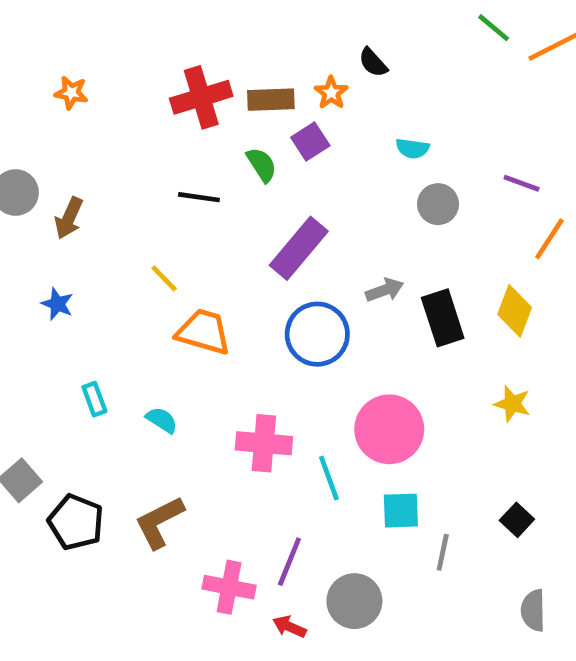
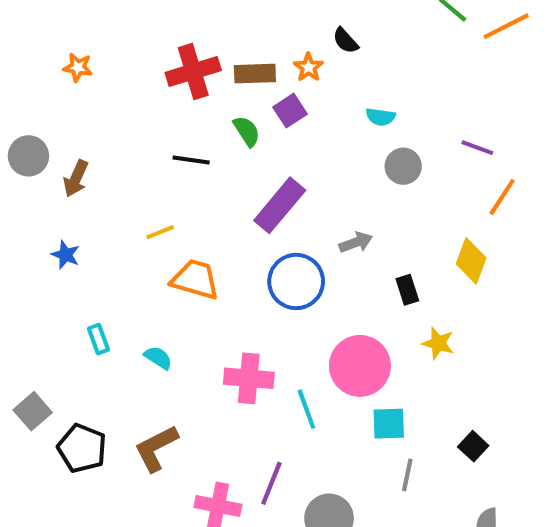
yellow line: (164, 278) -> (160, 232), turned -68
black rectangle: (443, 318) -> (407, 290), moved, size x0.6
yellow star: (512, 404) -> (438, 343), moved
cyan square: (401, 511) -> (389, 424), moved

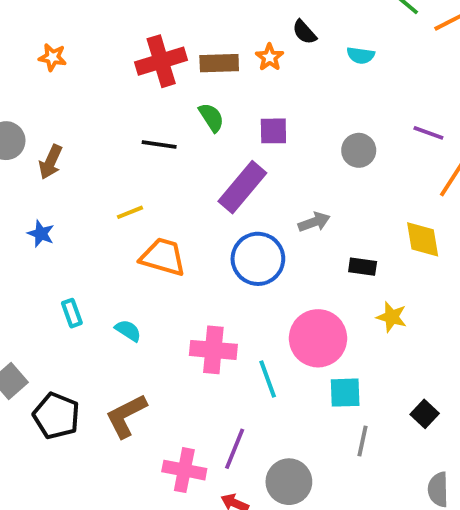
purple square: (290, 111) -> (273, 131), moved, turned 32
cyan semicircle: (381, 117) -> (361, 55), moved
yellow diamond: (471, 261) -> (423, 239), turned -30
black rectangle: (407, 290) -> (363, 267), turned -64

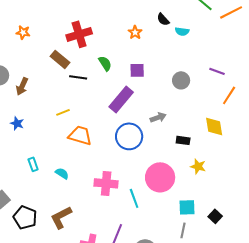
black semicircle: (304, 32) -> (163, 19), moved
brown rectangle: (219, 63) -> (60, 59), moved, turned 42
cyan square: (345, 393) -> (187, 207), moved

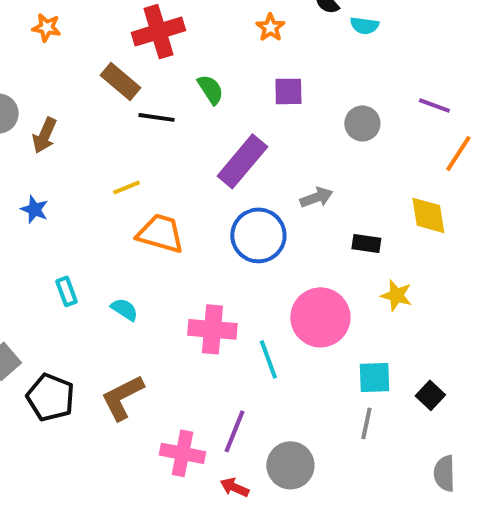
purple square: (137, 70) -> (288, 91), moved

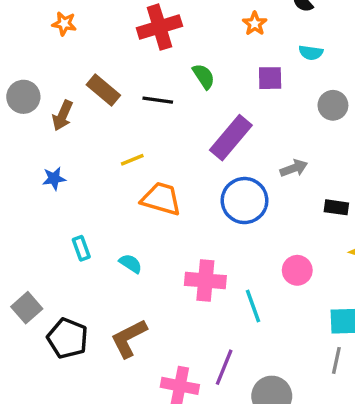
cyan semicircle: (364, 26) -> (311, 53), moved
brown rectangle: (120, 81) -> (103, 90), moved
blue star: (35, 209) -> (54, 178), turned -30
pink circle: (320, 317) -> (297, 270), size x0.6

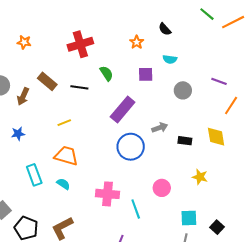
orange trapezoid: (161, 199) -> (66, 156), moved
black rectangle: (336, 207) -> (185, 141), moved
cyan rectangle: (81, 248) -> (34, 175), size x1.5

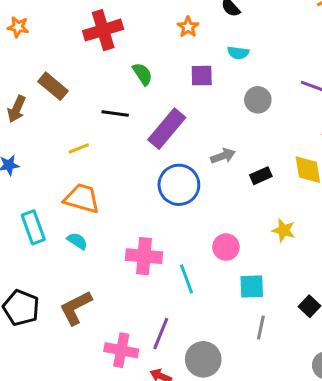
black line: (79, 87) -> (115, 113), moved
black rectangle: (185, 141) -> (261, 176), turned -32
cyan square: (189, 218) -> (252, 287), moved

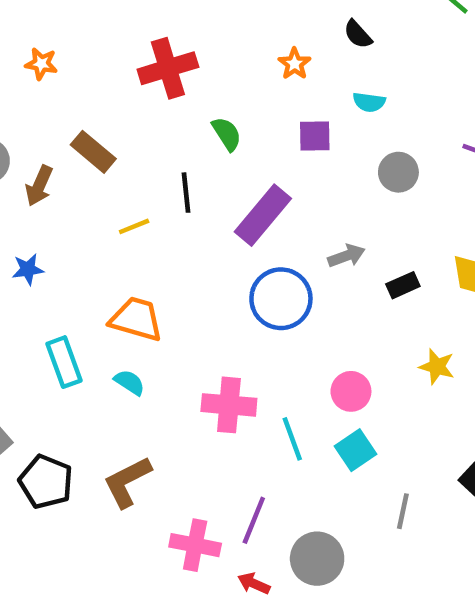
black line: (115, 113) -> (186, 193), turned 76
yellow line: (79, 148) -> (134, 226), moved
cyan square: (252, 287) -> (355, 450), moved, turned -32

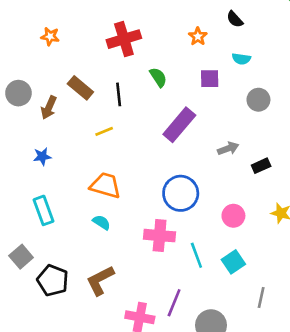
black line: (186, 193) -> (119, 94), moved
blue circle: (281, 299) -> (181, 193), moved
cyan rectangle: (64, 362) -> (44, 210), moved
pink circle: (351, 391) -> (233, 216), moved

